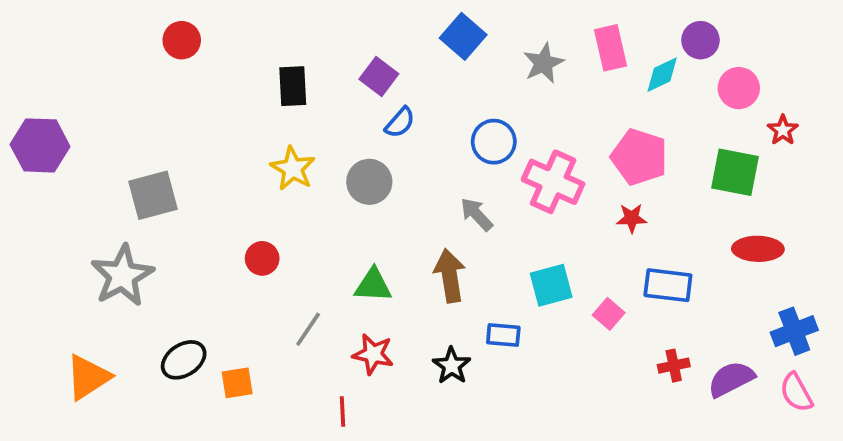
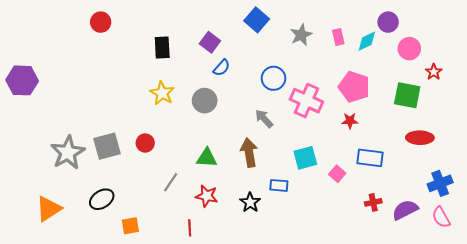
pink rectangle: (611, 48) -> (338, 37), moved, size x0.7
gray square: (153, 195) -> (107, 146), moved
orange square: (237, 383) -> (130, 226), moved

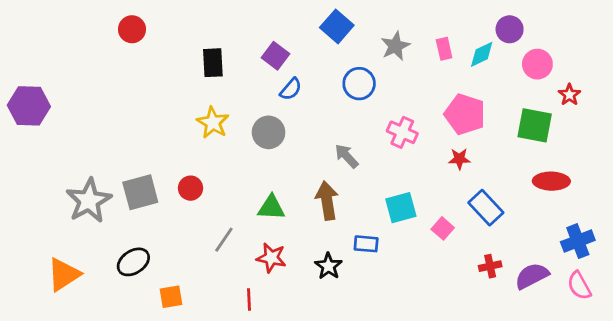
blue circle: (274, 78) -> (359, 84), moved
pink cross: (306, 101) -> (402, 132), size x0.7
blue rectangle: (370, 158) -> (486, 208), turned 40

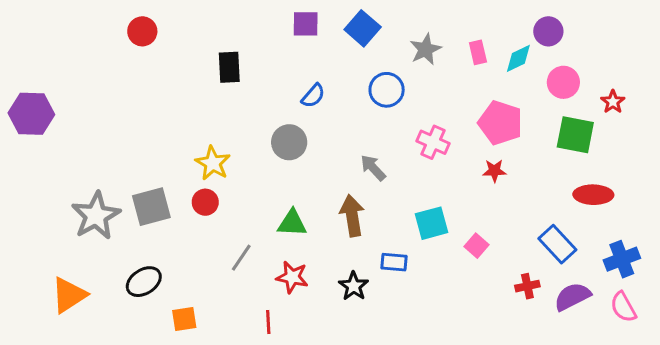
purple square: (275, 56) -> (306, 24), moved, turned -36
pink circle: (537, 64) -> (563, 82), moved
yellow star: (213, 123) -> (213, 163), moved
blue rectangle: (486, 208) -> (557, 244), moved

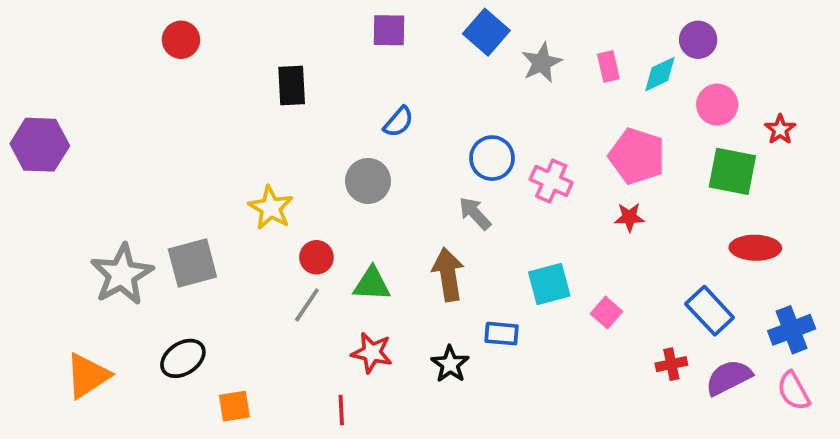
blue square: (363, 28) -> (486, 32), moved
blue circle: (387, 90) -> (492, 158), moved
red circle: (205, 202) -> (316, 257), moved
gray line: (241, 258) -> (307, 305), moved

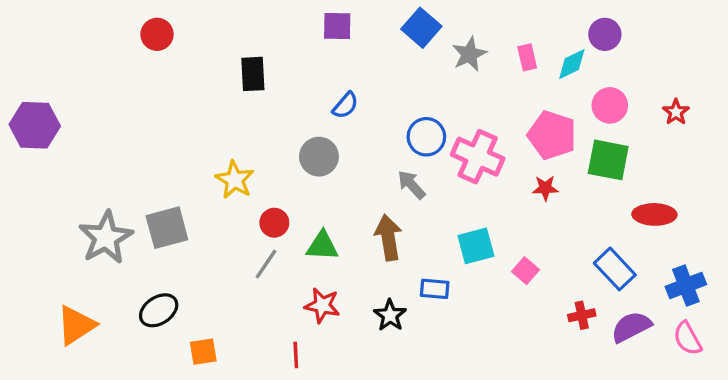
pink circle: (717, 105) -> (610, 105), moved
green square: (732, 171) -> (608, 160), moved
pink cross: (551, 181) -> (478, 157), size x1.4

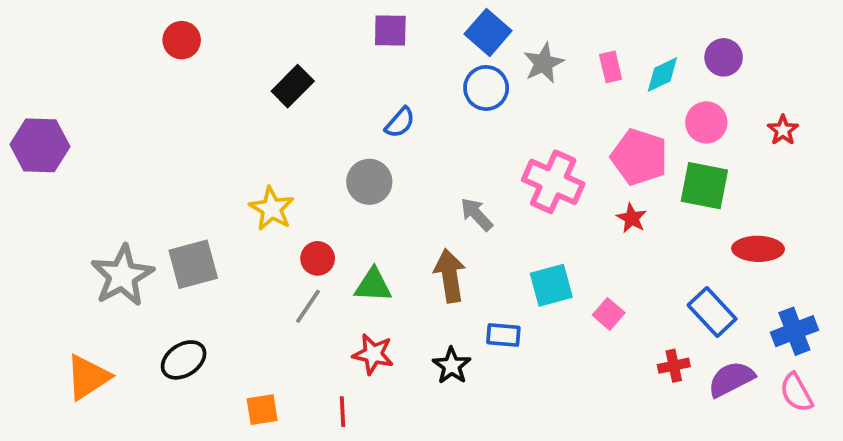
purple circle: (605, 34) -> (724, 57), moved
black rectangle: (253, 74) -> (293, 86), turned 48
blue circle: (426, 137) -> (486, 88), moved
red star: (545, 188) -> (632, 218), turned 30
orange square: (203, 352) -> (262, 410), moved

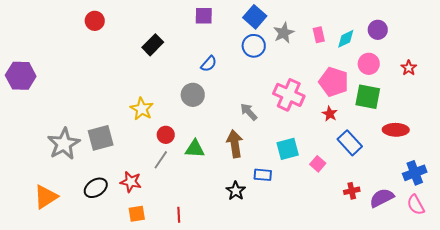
blue rectangle: (712, 312) -> (350, 143), moved
red star: (373, 354) -> (131, 182), moved

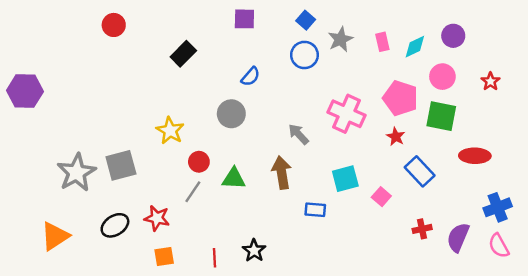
blue square: (255, 17) -> (306, 20), size x0.7
black star: (236, 191) -> (254, 251), moved
purple semicircle: (382, 198) -> (458, 237), turned -40

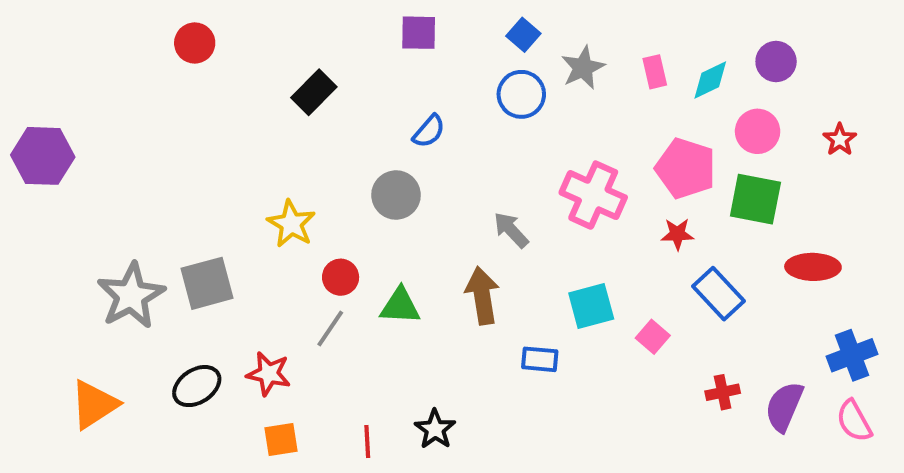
red star: (396, 137) -> (677, 234), turned -30

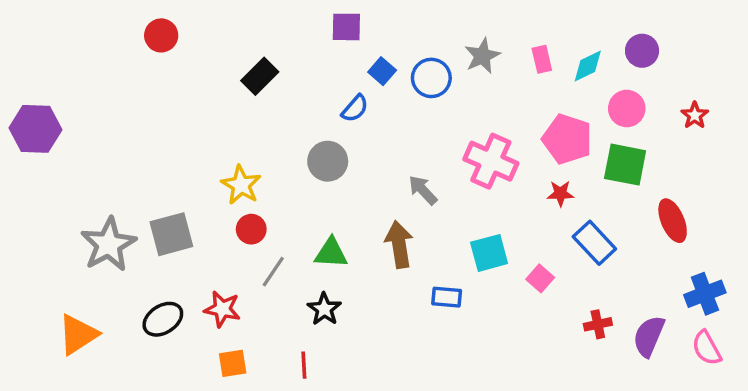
blue square: (523, 35) -> (382, 71), moved
red ellipse: (813, 267) -> (673, 221), turned 66
red circle: (341, 277) -> (251, 229), moved
black star: (435, 429) -> (324, 309), moved

